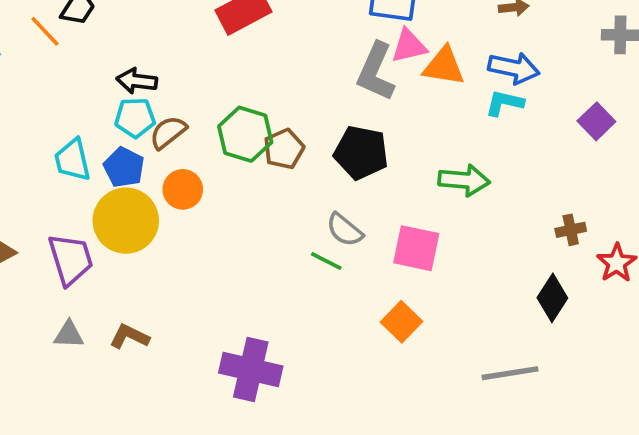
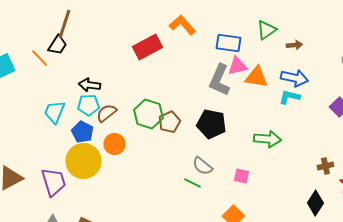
cyan trapezoid: (72, 160) -> (54, 112), moved, turned 35
pink square: (416, 248) -> (241, 176), size x0.6

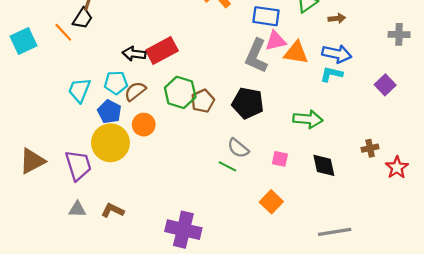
red rectangle: (147, 47) -> (162, 51), moved
black arrow: (89, 85) -> (134, 54), moved
black diamond: (315, 203) -> (324, 165), moved, turned -45

